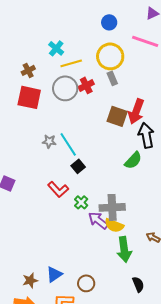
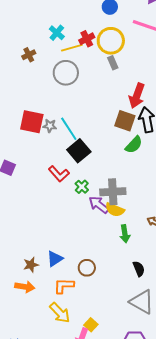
red cross: (86, 85) -> (87, 39), moved
red square: (29, 97) -> (32, 122), moved
brown square: (117, 116) -> (125, 121), moved
black square: (78, 166) -> (79, 151), size x1.6
green arrow: (124, 249) -> (125, 234), size x0.7

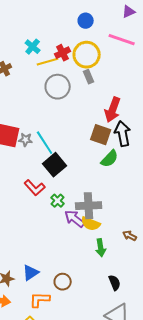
gray circle: (66, 73) -> (58, 87), moved

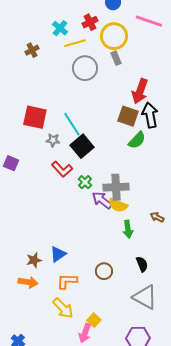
red cross: (63, 53) -> (90, 22), moved
gray star: (26, 140) -> (53, 140), moved
brown circle: (63, 282) -> (104, 271), moved

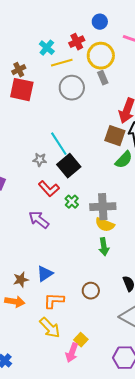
red square: (35, 117) -> (22, 90), moved
purple arrow: (102, 200) -> (39, 220), moved
green arrow: (128, 229) -> (104, 247), moved

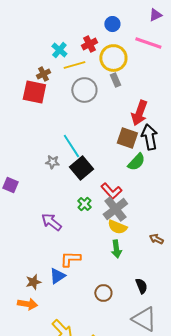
brown cross: (19, 70) -> (43, 74), moved
red L-shape: (49, 189) -> (111, 191), moved
gray cross: (103, 207) -> (115, 209), turned -35
orange L-shape: (54, 301) -> (70, 259), moved

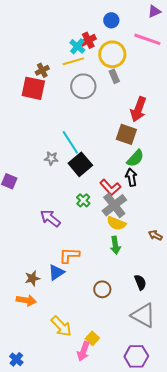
cyan cross: (59, 50) -> (77, 46), moved
black arrow: (149, 137) -> (131, 177), moved, size x0.7

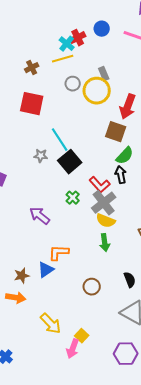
blue circle: (111, 20) -> (102, 29), moved
yellow circle: (112, 54) -> (97, 91), moved
gray circle: (83, 86) -> (73, 84), size x0.6
red square: (33, 88) -> (32, 104), moved

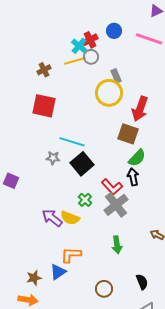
gray circle: (73, 84) -> (91, 57), moved
cyan line: (60, 140) -> (72, 142), turned -40
yellow semicircle: (106, 221) -> (70, 218), moved

